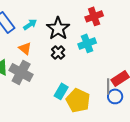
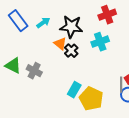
black star: (58, 28) -> (71, 27), turned -30
orange triangle: (25, 48) -> (60, 44), moved
gray cross: (21, 72) -> (34, 71), size x0.7

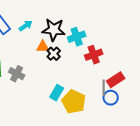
red cross: (107, 15) -> (94, 55), moved
cyan cross: (100, 42) -> (77, 37), moved
orange triangle: (60, 44) -> (43, 47), turned -40

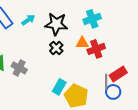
cyan cross: (77, 37) -> (92, 19), moved
orange triangle: (43, 47) -> (82, 43), moved

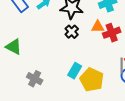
gray cross: (19, 68) -> (35, 79), moved

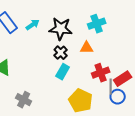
red cross: (112, 33) -> (101, 73), moved
cyan rectangle: (75, 71) -> (63, 72), moved

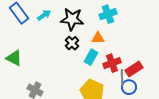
cyan rectangle: (63, 72) -> (91, 57), moved

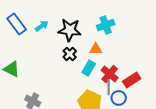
red cross: (112, 63) -> (110, 74), turned -30
gray line: (122, 77) -> (109, 87), moved
blue circle: (129, 87) -> (119, 98), moved

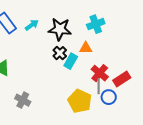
cyan rectangle: (89, 68) -> (71, 61), moved

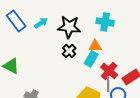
cyan cross: (96, 24) -> (105, 22), turned 30
cyan rectangle: (71, 61) -> (91, 59), moved

